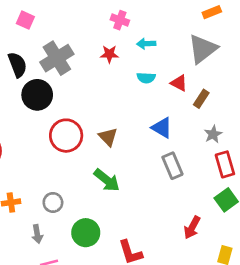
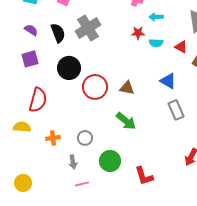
red star: (109, 54) -> (138, 33), moved
black circle: (37, 95) -> (69, 68), moved
brown triangle: (108, 137) -> (127, 88), turned -35

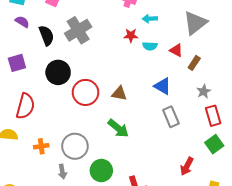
purple semicircle: (31, 30) -> (22, 22), moved
gray circle: (85, 138) -> (75, 146), size x1.6

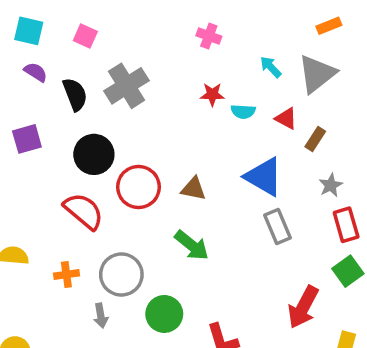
cyan arrow: (150, 19) -> (271, 67), moved, turned 48
blue triangle: (163, 86) -> (264, 177), size x1.4
red semicircle: (25, 106) -> (84, 211), moved, turned -65
red arrow: (187, 166) -> (303, 307), size x1.4

